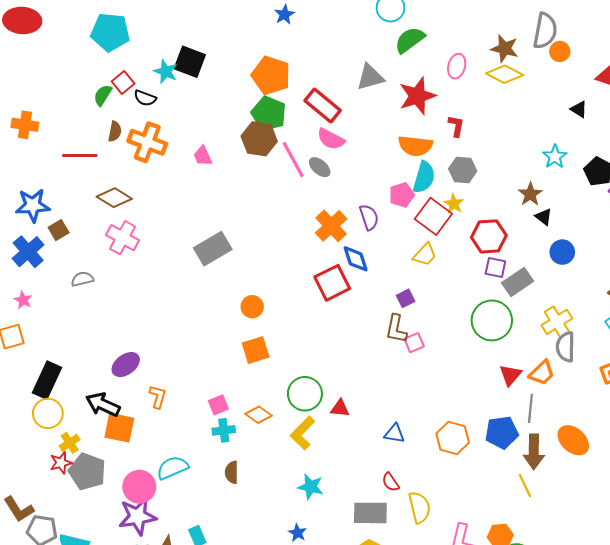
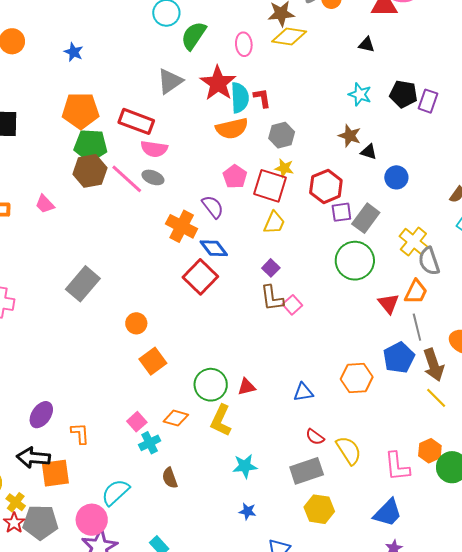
cyan semicircle: (424, 177) -> (240, 98), moved

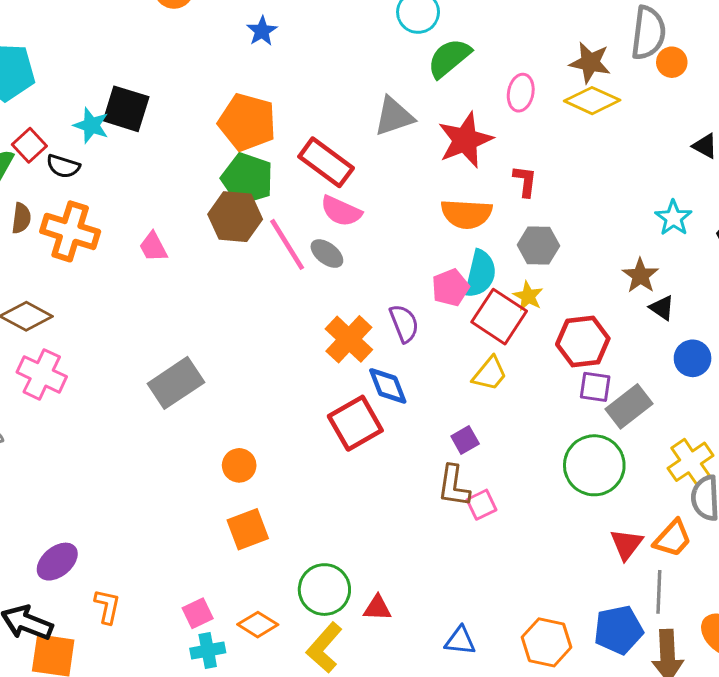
cyan semicircle: (240, 98) -> (480, 274), moved

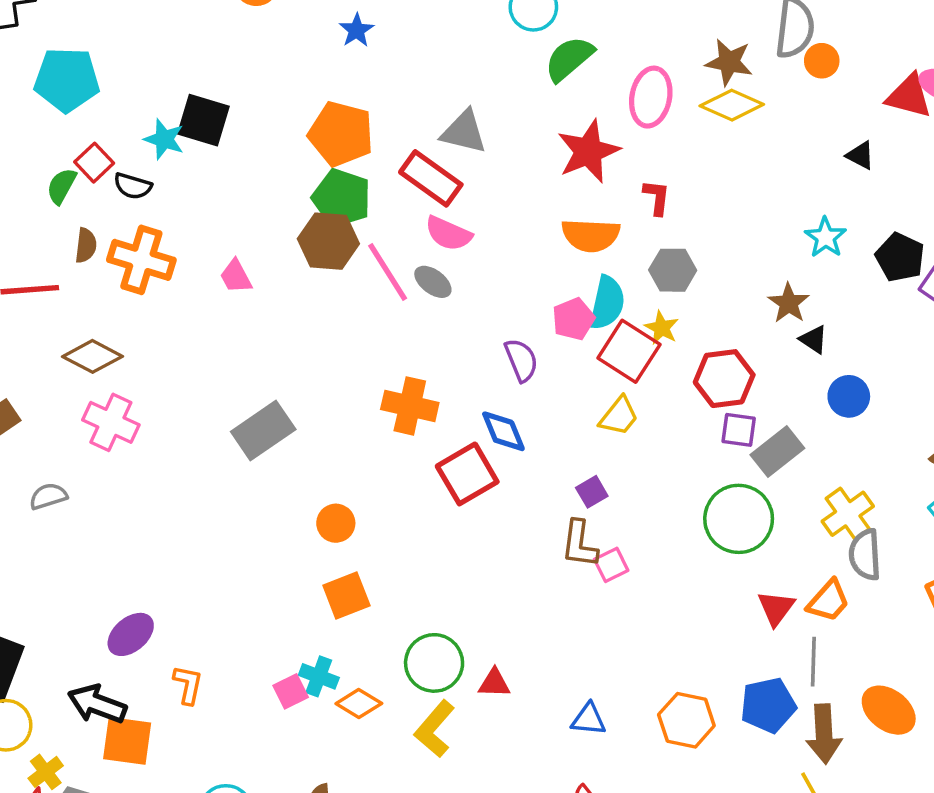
pink ellipse: (521, 93) -> (651, 97), size x1.4
gray triangle: (394, 116) -> (464, 132), moved, turned 33
orange cross: (349, 339) -> (410, 406), moved, turned -30
cyan cross: (208, 650) -> (319, 676), moved, turned 32

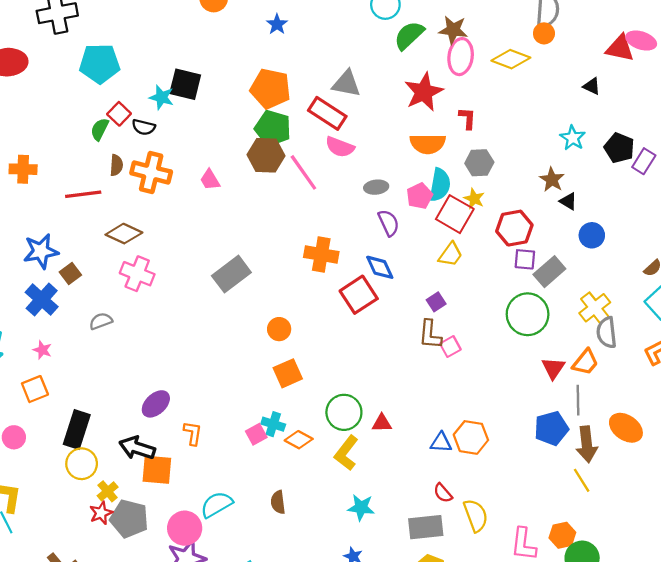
orange circle: (822, 61) -> (544, 33), moved
brown star: (729, 62) -> (453, 30), moved
gray ellipse: (433, 282) -> (376, 187), moved, turned -40
orange hexagon: (686, 720) -> (471, 437), moved

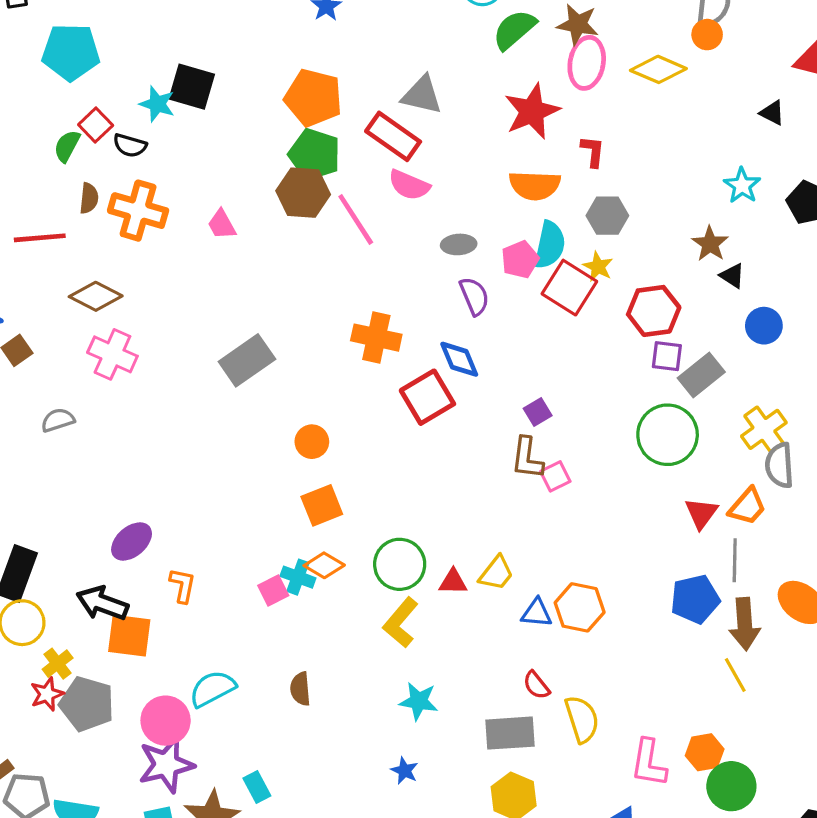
yellow trapezoid: (451, 254) -> (496, 573), moved
orange diamond: (299, 440) -> (324, 565), moved

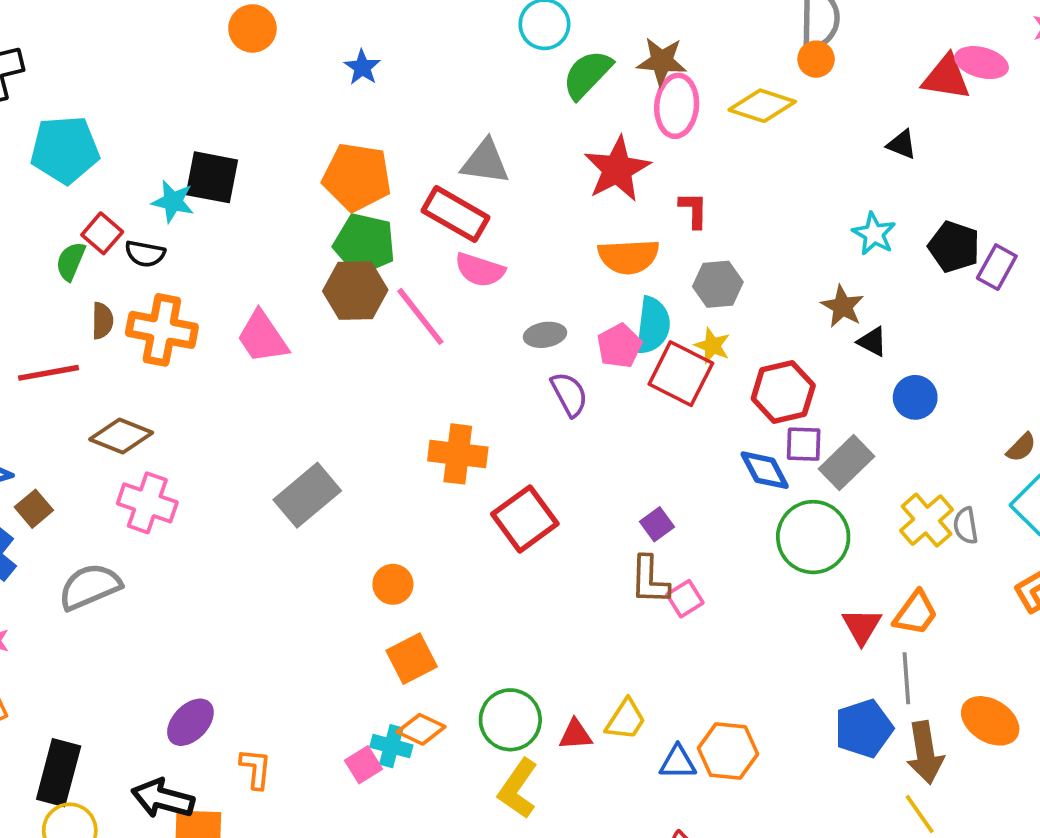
pink trapezoid: (222, 224) -> (262, 337), size x1.5
blue diamond: (459, 359) -> (765, 470), moved
gray semicircle: (58, 420) -> (90, 587), size x1.6
gray semicircle: (779, 465) -> (966, 526), moved, size x0.7

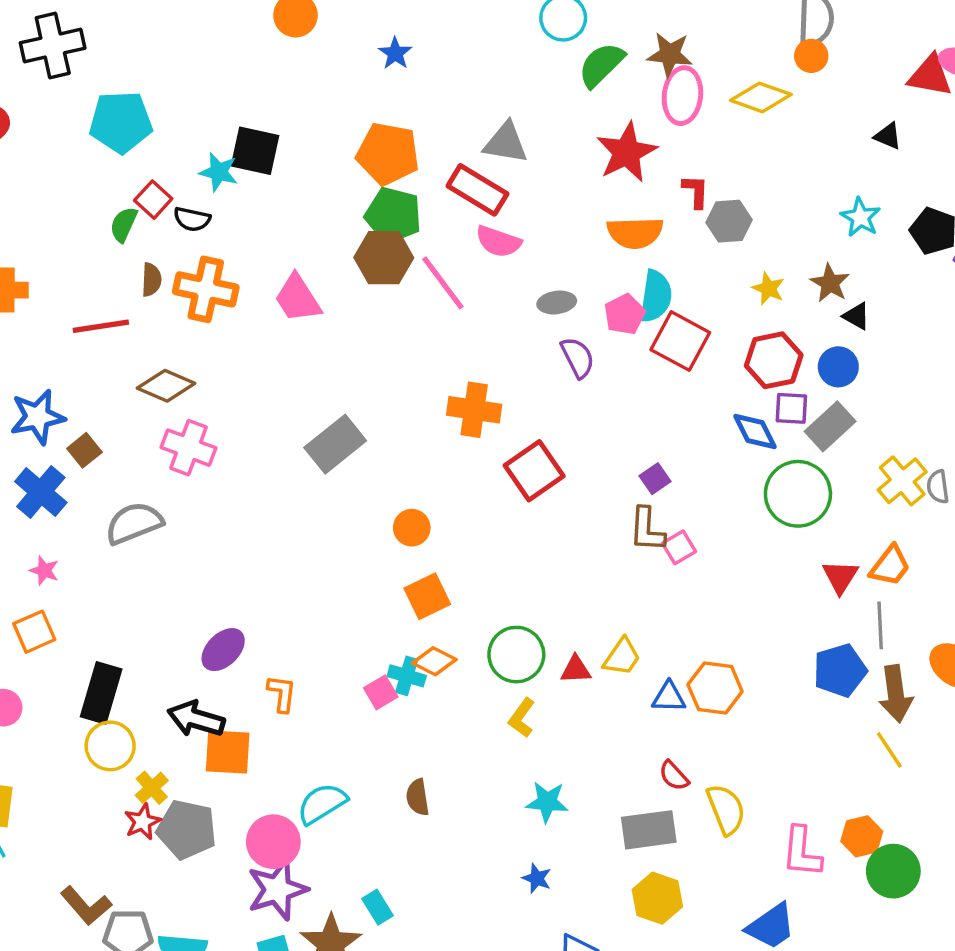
gray hexagon: (718, 284) -> (729, 221), moved
yellow star: (712, 346) -> (768, 289), moved
blue circle: (915, 397) -> (838, 367), moved
yellow L-shape: (518, 789) -> (522, 718), size x0.7

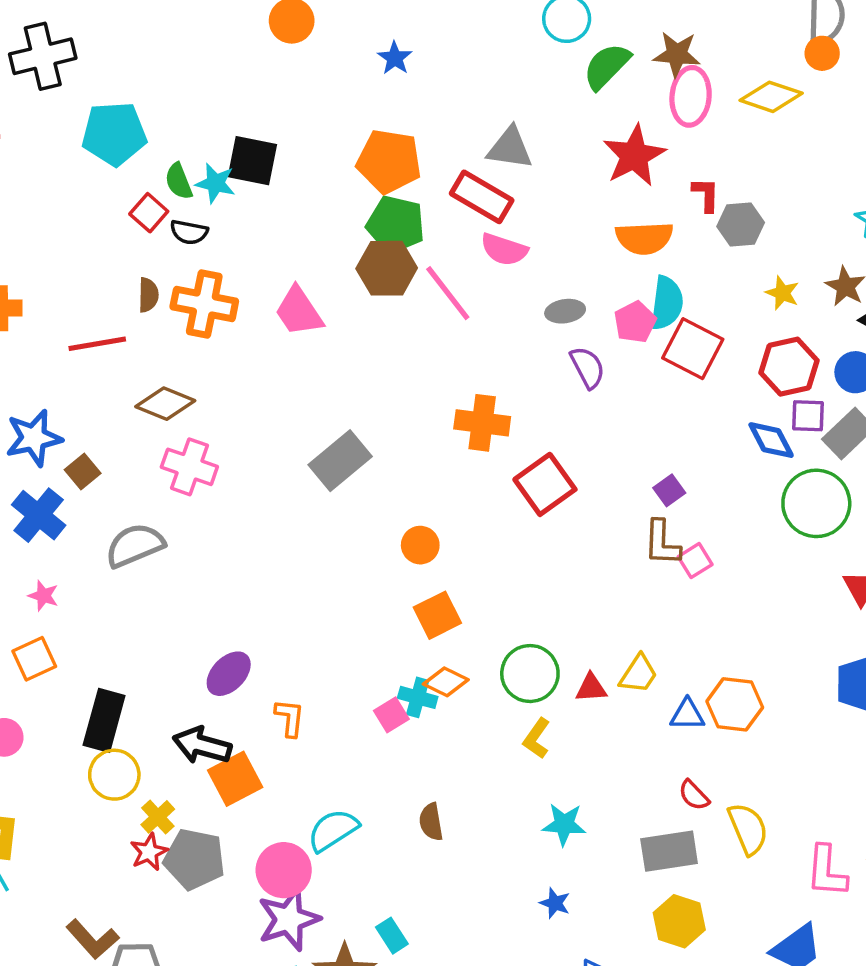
green semicircle: (124, 224) -> (179, 181), moved, turned -45
orange square: (228, 752) -> (235, 779), turned -30

